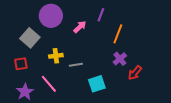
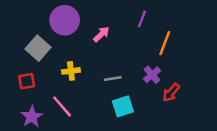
purple line: (101, 15) -> (142, 19), moved
orange line: (118, 34) -> (165, 43), moved
gray line: (76, 65) -> (113, 79), moved

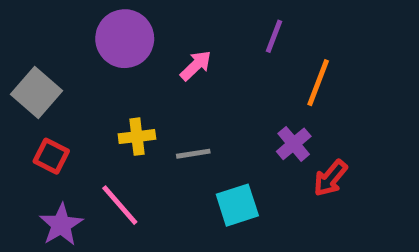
gray square: (38, 48) -> (37, 92), moved
gray line: (113, 79) -> (193, 154), moved
red square: (27, 81) -> (51, 156), turned 36

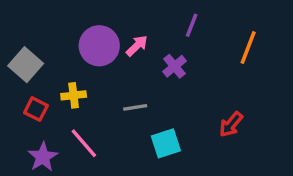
purple circle: (125, 39) -> (99, 46), moved
orange line: (318, 83) -> (248, 47), moved
yellow cross: (137, 137) -> (74, 95), moved
purple cross: (294, 144) -> (175, 66), moved

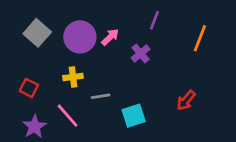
gray square: (26, 65) -> (37, 33), moved
yellow cross: (74, 95) -> (73, 77), moved
gray line: (135, 107) -> (101, 96), moved

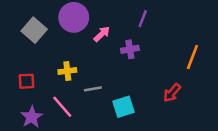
purple circle: (80, 37) -> (74, 17), moved
orange line: (200, 38) -> (192, 57), moved
purple cross: (141, 54) -> (130, 49), turned 30
red square: (29, 88) -> (26, 81), turned -30

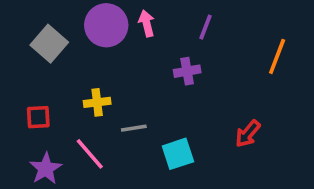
pink arrow: (102, 34) -> (147, 23), moved, turned -60
orange line: (192, 57) -> (277, 56), moved

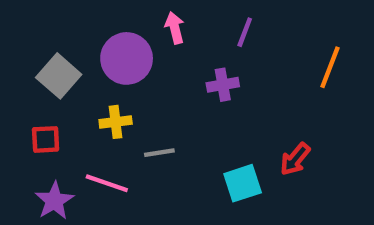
purple circle: (106, 25) -> (127, 58), moved
gray square: (49, 44) -> (59, 76), moved
pink line: (90, 154) -> (107, 183), turned -30
cyan square: (178, 154) -> (243, 183), moved

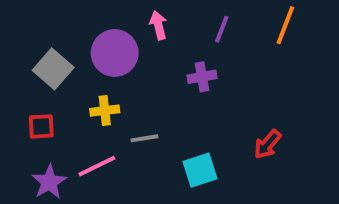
orange line: (330, 67) -> (285, 25), moved
pink line: (107, 183) -> (97, 166), turned -45
cyan square: (243, 183) -> (200, 170), moved

